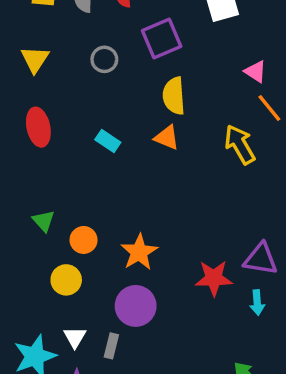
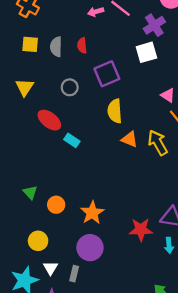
red ellipse: (38, 127) -> (49, 120), moved, turned -40
orange triangle: (167, 138) -> (130, 139), moved
yellow circle: (66, 280) -> (38, 241), moved

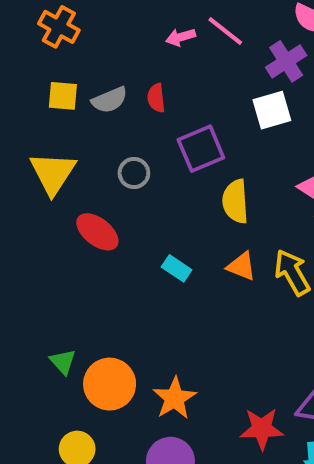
gray semicircle: (56, 47) -> (110, 100), turned -114
yellow triangle: (25, 87) -> (53, 173), size x1.4
yellow semicircle: (115, 111) -> (235, 201), moved
cyan rectangle: (72, 140) -> (177, 268), moved
orange circle: (56, 205) -> (110, 384), size x1.6

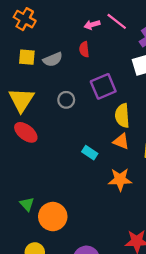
red semicircle: (156, 98) -> (84, 49), moved
red ellipse: (97, 232) -> (26, 132), moved
orange triangle: (241, 266) -> (121, 141), moved
orange star: (175, 398) -> (120, 180), moved, turned 30

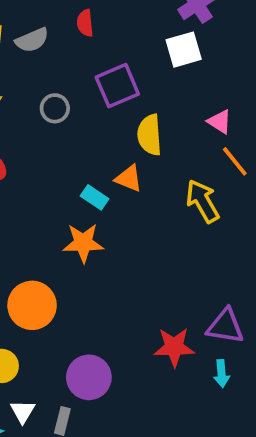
orange triangle: (121, 141) -> (129, 178), moved
orange star: (120, 180) -> (83, 243), moved

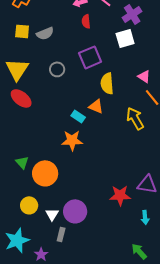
red semicircle: (85, 23) -> (86, 21), moved
cyan arrow: (222, 374) -> (145, 217), moved
white triangle: (23, 411) -> (52, 214), moved

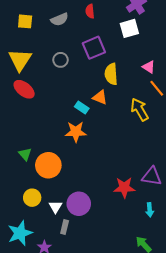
gray semicircle: (45, 33) -> (59, 19), moved

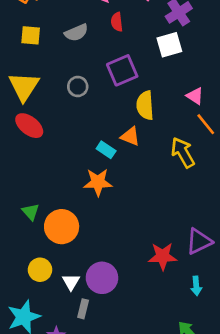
purple triangle: (152, 176) -> (199, 241), turned -35

